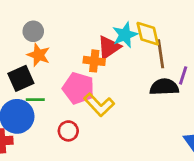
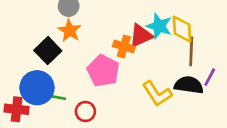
cyan star: (125, 35) -> (159, 26), turned 30
black square: (21, 78) -> (48, 51), turned -30
green line: (35, 100) -> (57, 97), moved
yellow L-shape: (99, 105) -> (157, 94), moved

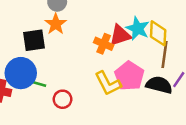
black square: (48, 51) -> (34, 40), turned 30
pink pentagon: (103, 71) -> (129, 76), moved
yellow L-shape: (157, 94) -> (108, 83), moved

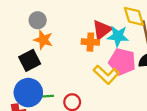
cyan star: (138, 28) -> (118, 36), moved

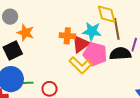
gray circle: (38, 20) -> (10, 17), moved
red triangle: (102, 30) -> (81, 44), moved

